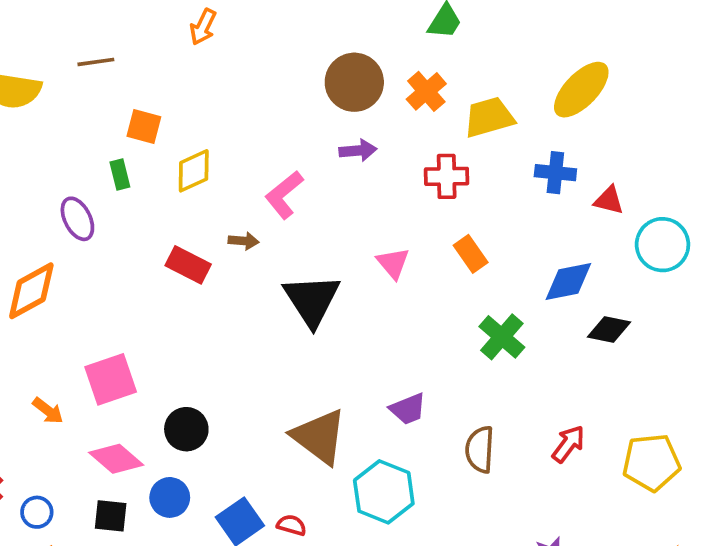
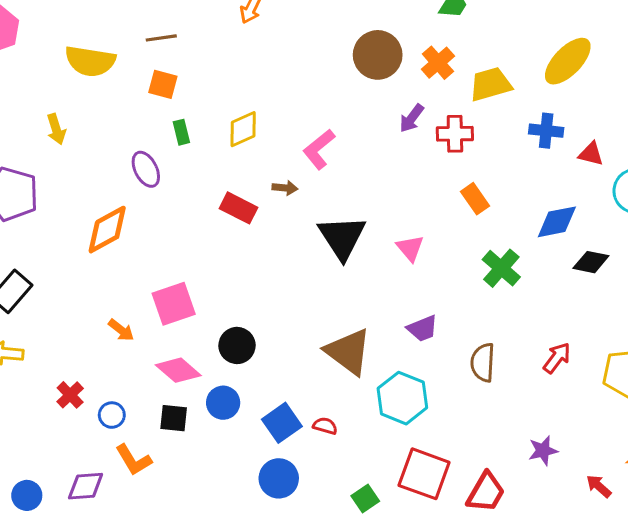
orange square: (144, 127) -> (163, 84), moved
purple arrow: (358, 151) -> (412, 118), moved, turned 132
pink triangle: (393, 263) -> (410, 248), moved

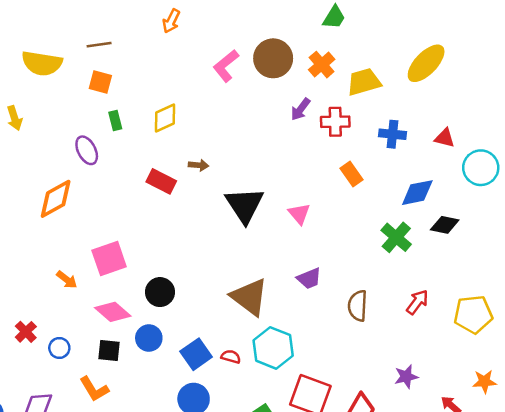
blue cross: (546, 131) -> (392, 134), moved
pink L-shape: (319, 149) -> (226, 66), moved
green cross: (501, 268) -> (396, 237), moved
cyan hexagon: (402, 398) -> (273, 348), moved
orange L-shape: (133, 460) -> (94, 389), moved

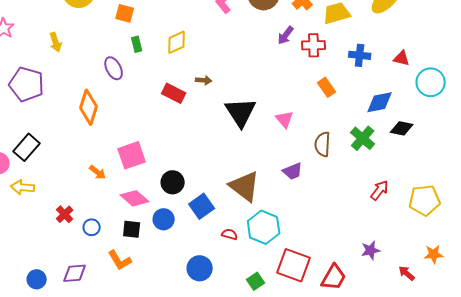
orange diamond: (56, 199) -> (89, 107), turned -44
brown semicircle: (358, 306) -> (323, 144), moved
blue square: (196, 354) -> (202, 206), moved

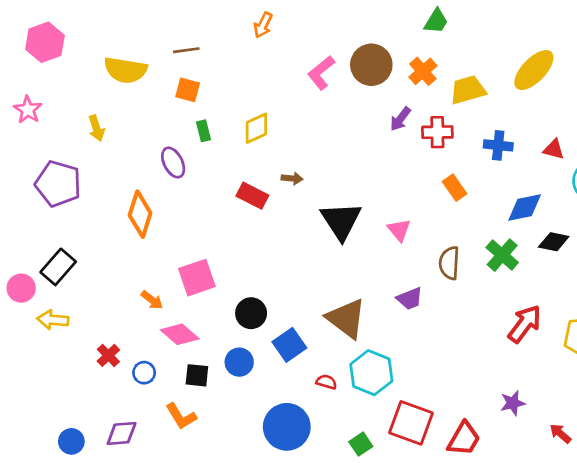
red arrow: (380, 190) -> (525, 324), size x1.4
pink diamond: (135, 198) -> (180, 334), moved
blue circle: (200, 268) -> (287, 427), size x1.4

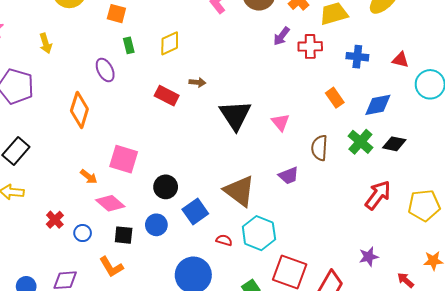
orange rectangle: (455, 188) -> (335, 98), moved
black diamond: (554, 242) -> (394, 144), moved
pink square: (197, 278) -> (124, 159), turned 36

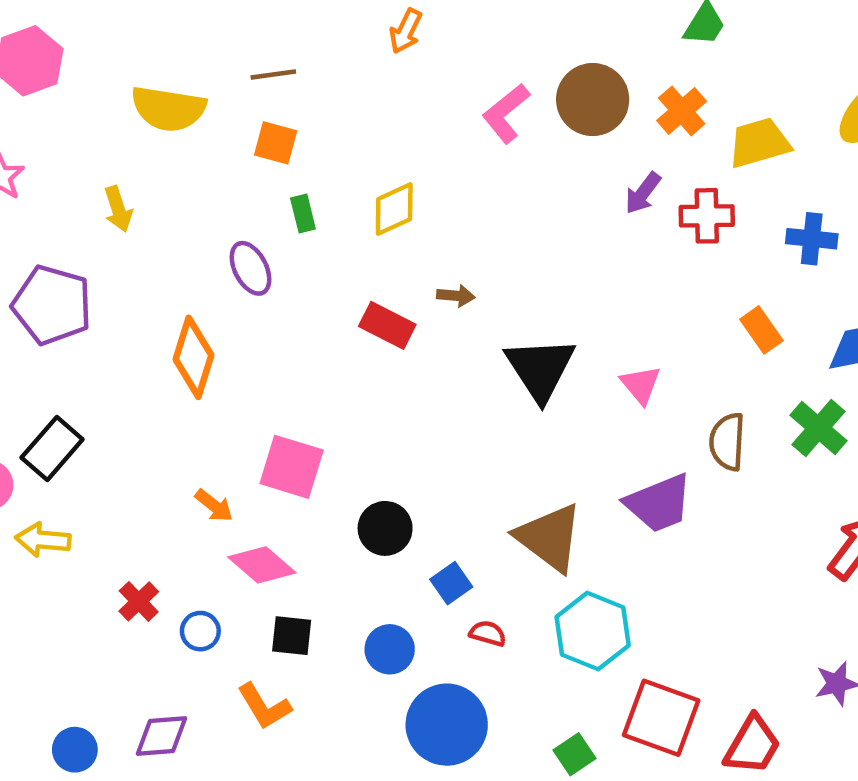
purple trapezoid: (289, 176) -> (659, 503), size x1.5
blue square: (195, 211) -> (451, 583), size x0.7
blue circle: (156, 225) -> (390, 649), moved
red semicircle: (224, 240) -> (488, 633), moved

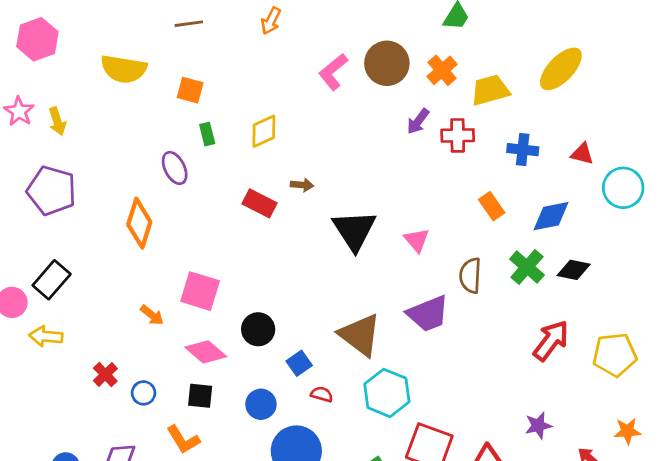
brown line: (273, 74) -> (189, 24), moved
yellow arrow: (118, 209) -> (57, 121), moved
pink diamond: (262, 565) -> (206, 352), moved

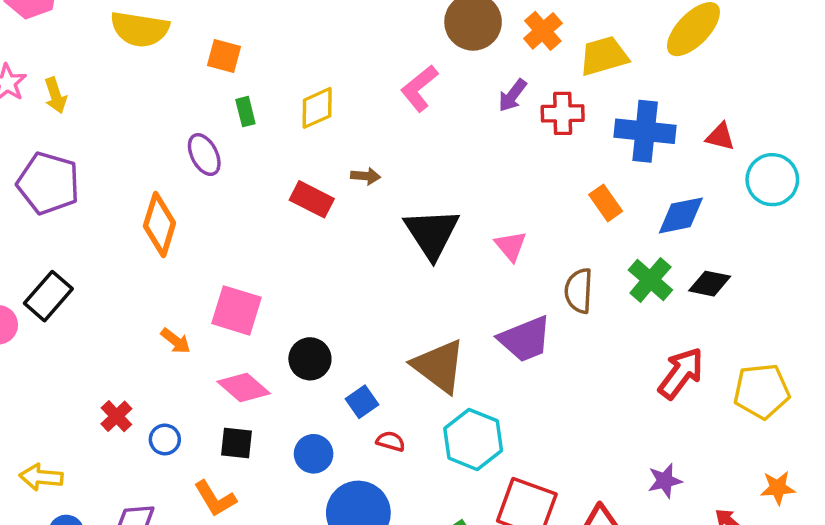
pink L-shape: (333, 72) -> (419, 88), moved
blue cross: (523, 150) -> (645, 131), size x1.5
yellow arrow: (46, 336) -> (41, 477), moved

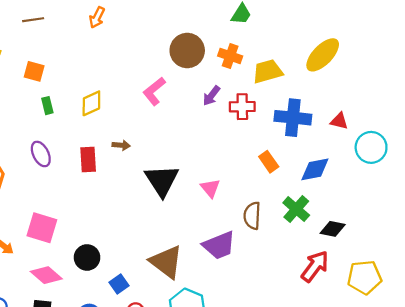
orange cross: (543, 31) -> (230, 56), turned -30
purple ellipse: (204, 155) -> (41, 154), moved
red rectangle: (312, 199) -> (88, 160), turned 60
black diamond: (710, 284) -> (333, 229), moved

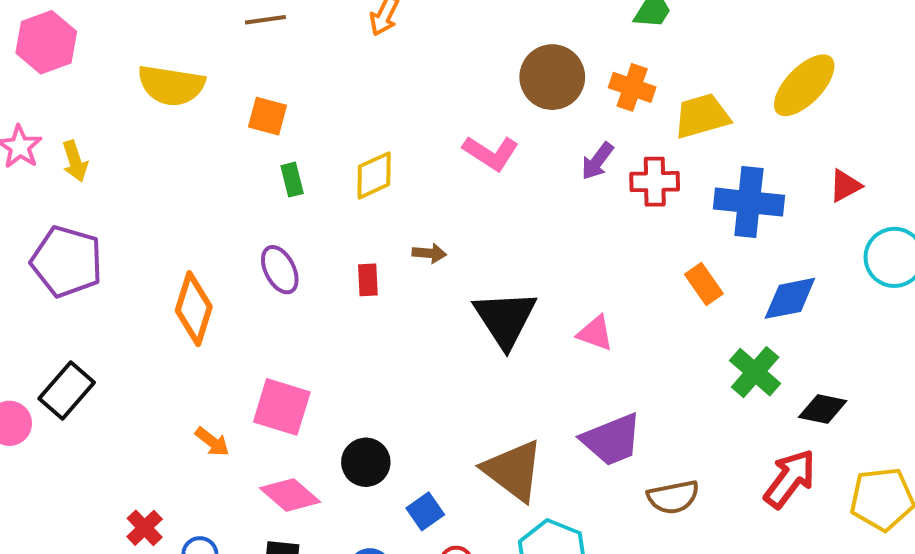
pink L-shape: (154, 91) -> (491, 153), turned -108
red triangle: (339, 121) -> (845, 186), moved, turned -42
red rectangle: (88, 160) -> (368, 280), size x0.7
pink triangle: (210, 188) -> (595, 333), turned -30
brown semicircle: (252, 216) -> (673, 497), moved, turned -104

